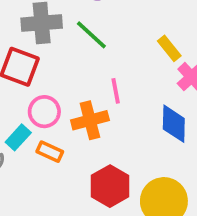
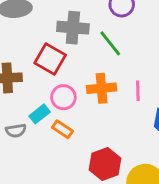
pink line: (116, 91) -> (138, 91), moved
orange cross: (90, 120) -> (102, 88), moved

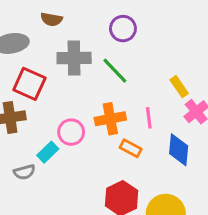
red square: (50, 59) -> (29, 84), moved
orange rectangle: (62, 129) -> (131, 148), moved

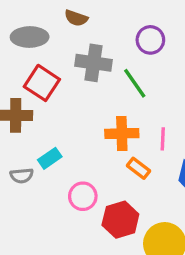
pink circle: (71, 132) -> (83, 196), moved

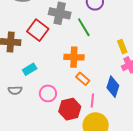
red square: (42, 83) -> (38, 30), moved
pink line: (163, 139) -> (92, 101), moved
gray semicircle: (22, 176) -> (15, 90), moved

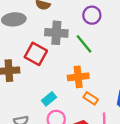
cyan rectangle: (30, 69) -> (49, 99), moved

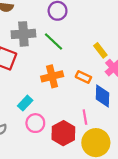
orange rectangle: (91, 98) -> (83, 77), moved

